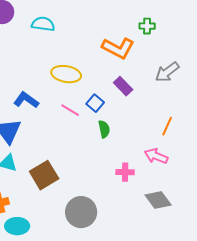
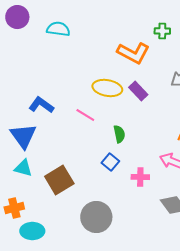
yellow ellipse: (66, 74) -> (107, 88), moved
blue square: (95, 103) -> (110, 162), moved

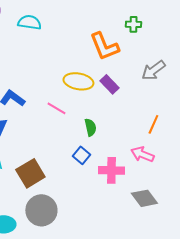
orange L-shape: (133, 53) -> (104, 46), turned 40
pink cross: (140, 177) -> (111, 170), size x1.4
gray circle: (96, 217) -> (41, 210), moved

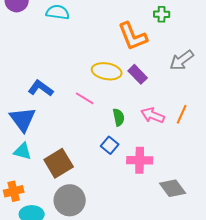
pink arrow: (142, 154) -> (153, 115), moved

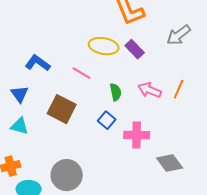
blue triangle: (23, 119) -> (20, 94), size x0.7
brown square: (59, 163) -> (62, 109), moved, turned -32

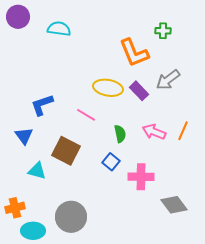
gray arrow: (179, 35) -> (168, 80), moved
blue L-shape: (38, 63) -> (42, 105), turned -55
cyan triangle: (20, 126) -> (37, 171), moved

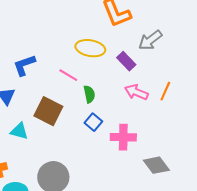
purple rectangle: (139, 91) -> (126, 61), moved
green semicircle: (120, 134) -> (89, 94), moved

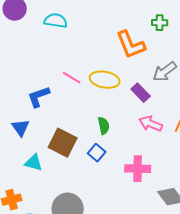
pink line: (68, 75) -> (72, 78), moved
blue square: (93, 122) -> (97, 153), moved

